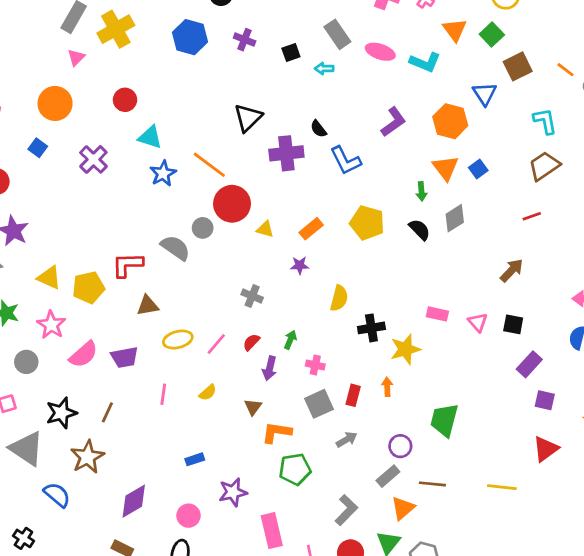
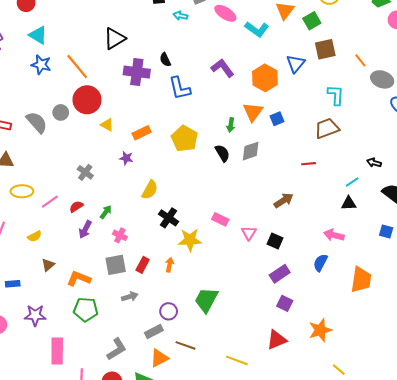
purple L-shape: (393, 122) -> (222, 68), turned -105
blue star: (163, 173) -> (41, 65), turned 30
black cross: (371, 328) -> (169, 218), turned 30
brown triangle: (253, 407) -> (48, 265), moved

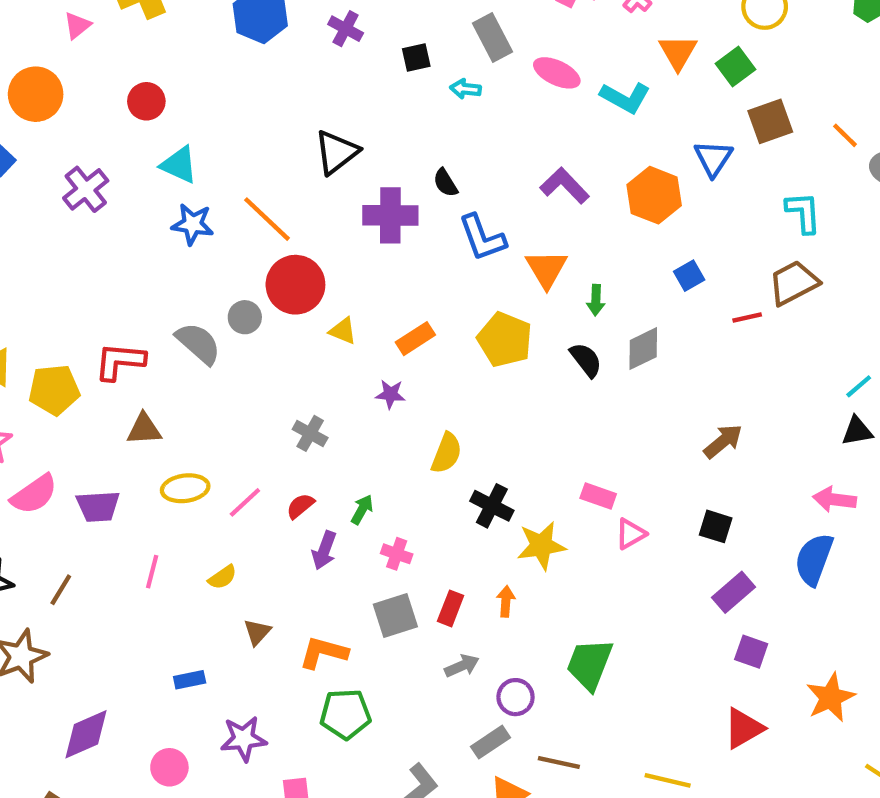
orange triangle: (253, 112) -> (546, 269), moved
red line: (308, 164) -> (747, 317), moved
pink triangle: (249, 233) -> (631, 534), moved, turned 35
blue semicircle: (320, 263) -> (814, 559), size x1.4
gray arrow: (130, 297) -> (462, 666), moved

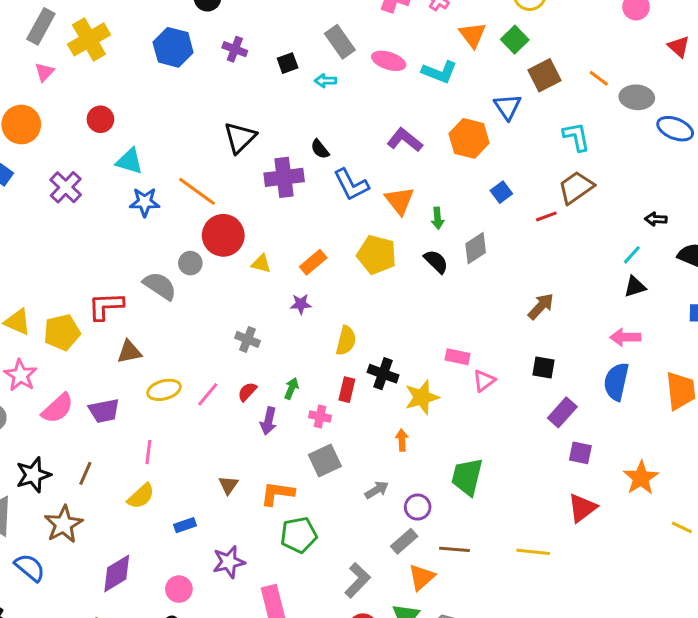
yellow semicircle: (222, 577) -> (141, 496), moved, size x1.4
red rectangle: (451, 608) -> (347, 390), moved

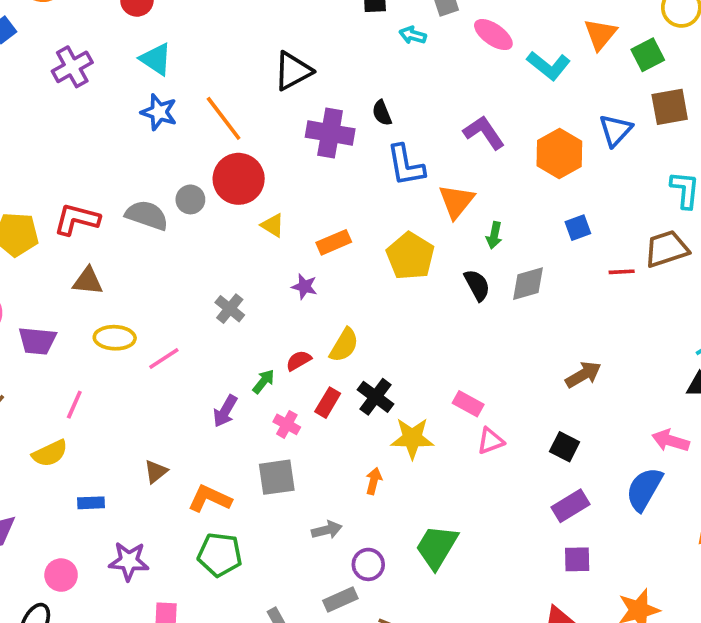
gray semicircle: (160, 286) -> (147, 215), turned -32
red semicircle: (247, 392) -> (299, 361), moved
purple square: (580, 453) -> (577, 559), turned -30

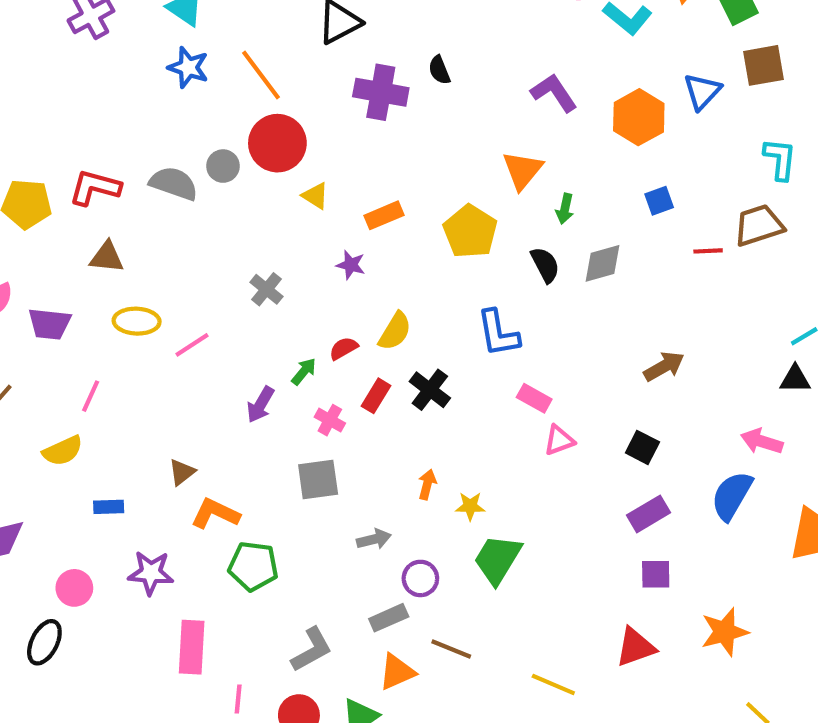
blue L-shape: (406, 165) -> (498, 333), moved
yellow star: (412, 438) -> (470, 506), moved, size x0.6
orange L-shape: (210, 499) -> (215, 514), moved

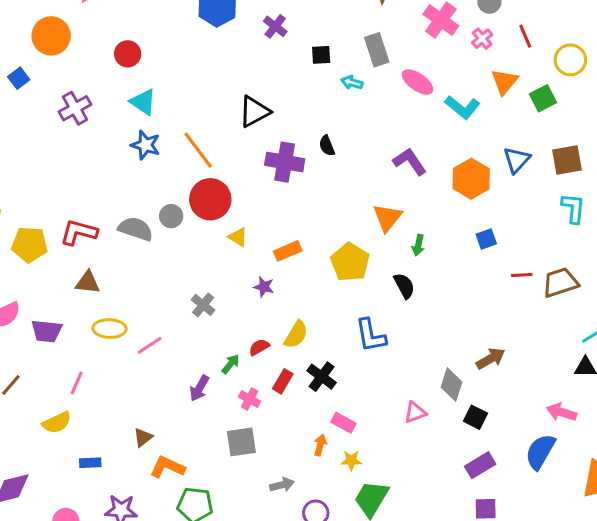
brown square: (763, 65) -> (567, 160), moved
brown trapezoid: (759, 225) -> (560, 282), moved
gray diamond: (602, 263) -> (451, 385), moved, turned -56
pink rectangle: (534, 398) -> (343, 423), moved

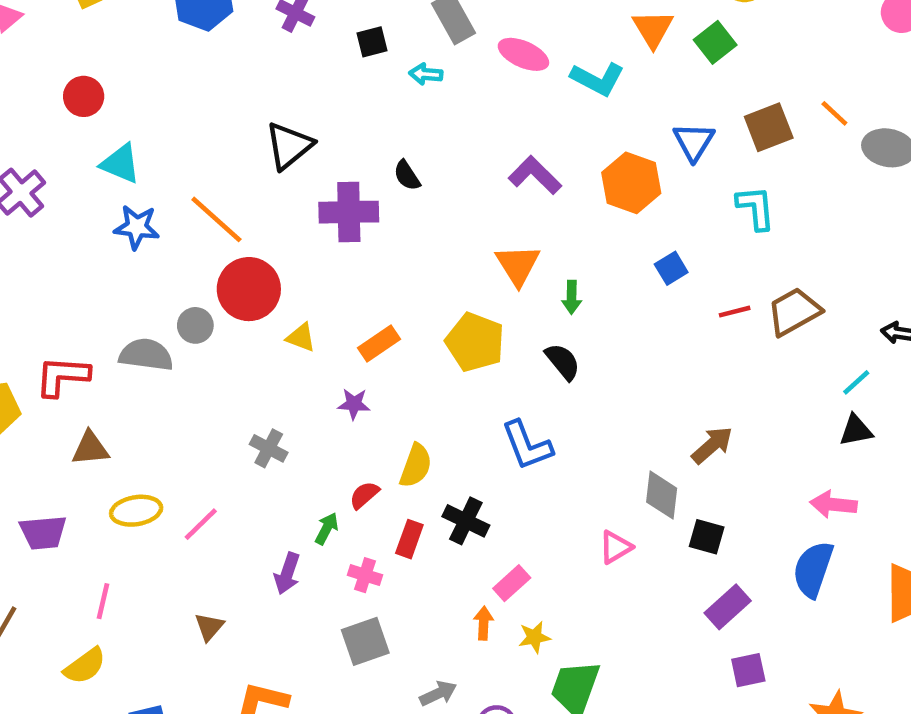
cyan L-shape: (573, 208) -> (756, 208), moved
pink rectangle: (343, 423) -> (512, 583), turned -60
brown triangle: (143, 437) -> (209, 627), moved

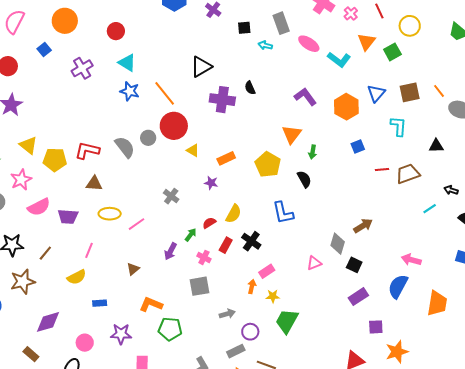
gray semicircle: (146, 355) -> (125, 147), turned 35
black triangle: (856, 430) -> (436, 146), moved
purple square: (748, 670) -> (376, 327), moved

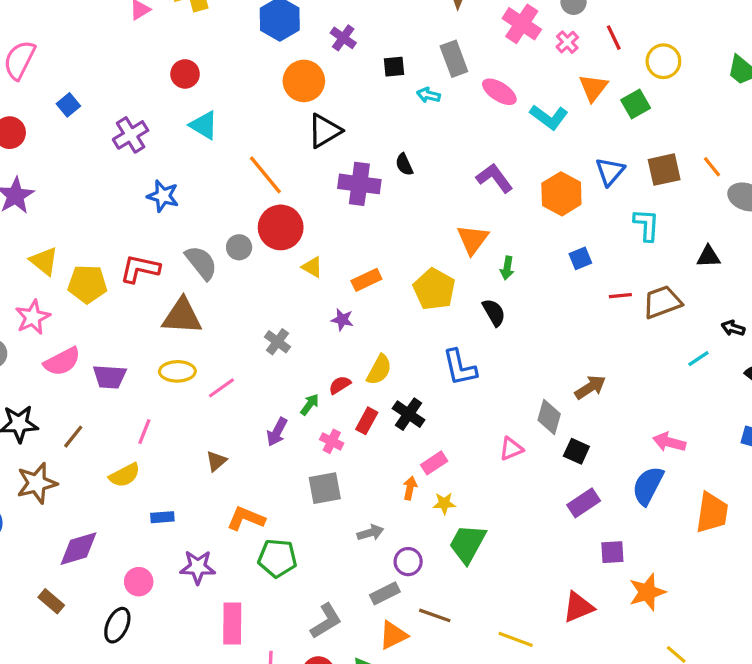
orange circle: (65, 21) -> (304, 81), moved
blue star: (130, 91) -> (163, 196), moved
brown triangle: (94, 184) -> (182, 316), moved, size x1.5

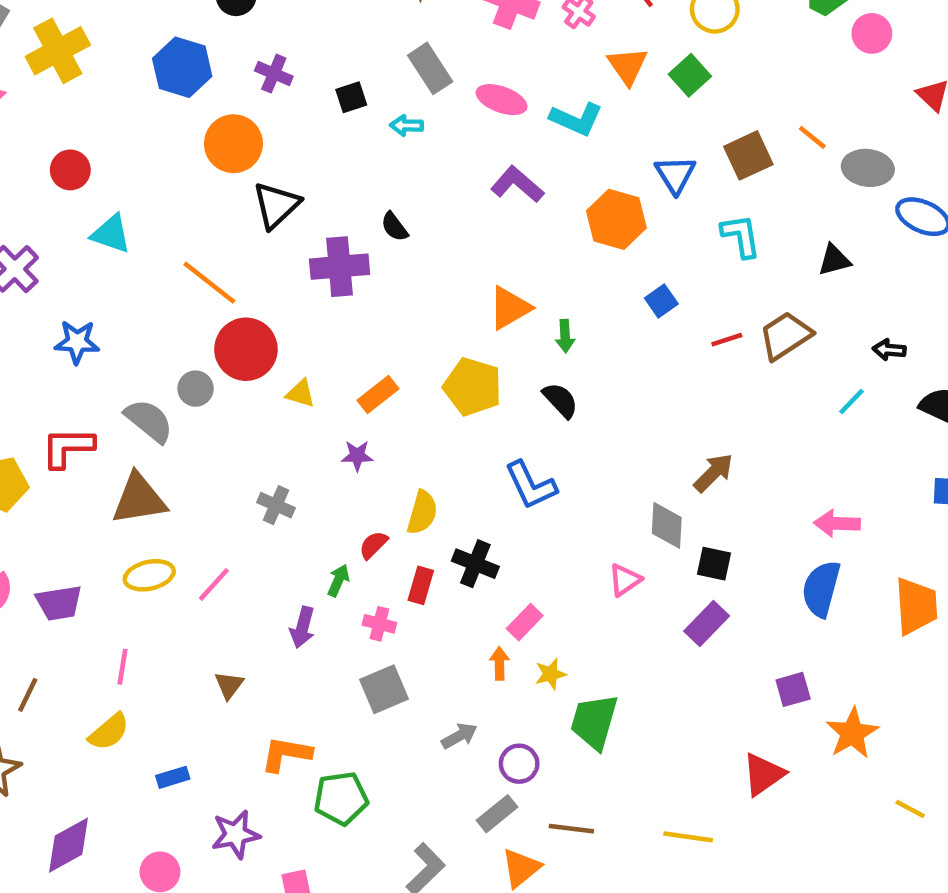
purple L-shape: (494, 178) -> (517, 184), moved
orange triangle: (473, 239) -> (510, 308), turned 36
purple rectangle: (584, 503) -> (707, 624), moved

